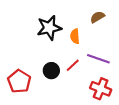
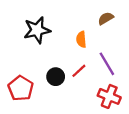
black star: (49, 28) -> (37, 30), moved
purple line: (98, 59) -> (107, 64), turned 40

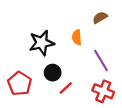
black star: (37, 30) -> (42, 43), moved
red line: (79, 71) -> (66, 88), moved

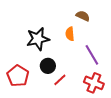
brown semicircle: (100, 18) -> (83, 16), moved, turned 56

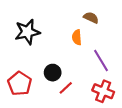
black star: (38, 39) -> (27, 32), moved

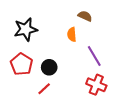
red pentagon: (20, 84) -> (22, 64), moved
red line: (66, 88) -> (44, 89), moved

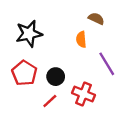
red cross: (96, 85) -> (84, 94), moved

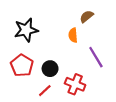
brown semicircle: (96, 19) -> (87, 16), turned -64

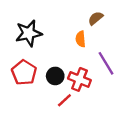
red cross: (75, 84) -> (79, 79), moved
red line: (45, 91) -> (64, 100), moved

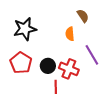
brown semicircle: (96, 18) -> (83, 16), turned 96
red line: (64, 100) -> (56, 87), turned -48

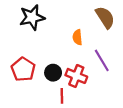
brown semicircle: (83, 16) -> (105, 17), moved, size x1.5
black star: (25, 29) -> (32, 17), moved

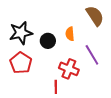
black star: (32, 17) -> (21, 33), moved
black circle: (53, 73) -> (48, 41), moved

